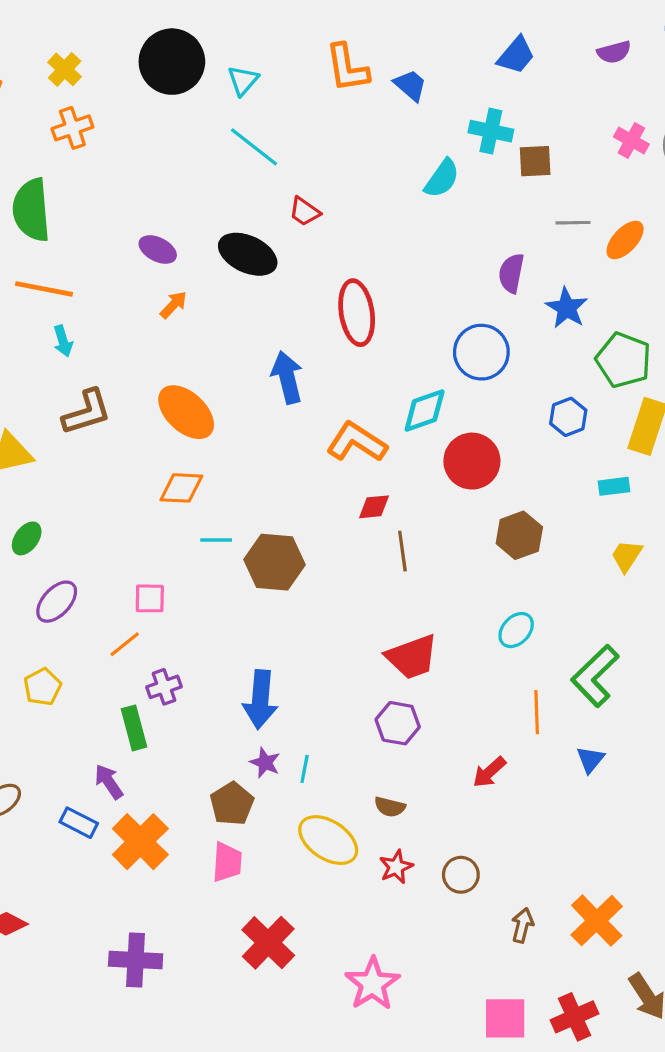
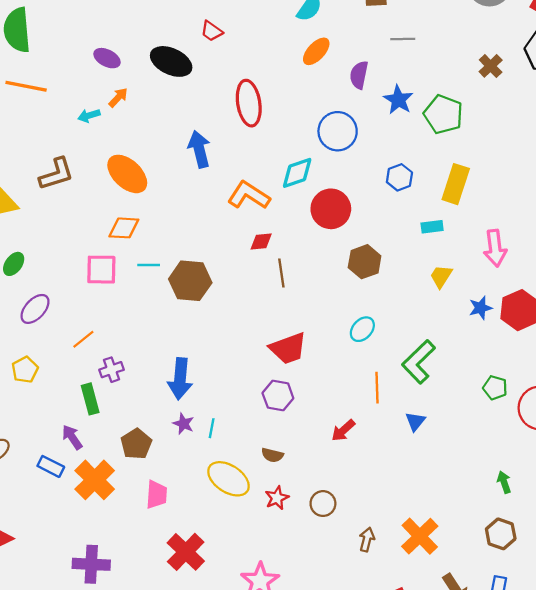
orange ellipse: (625, 240) -> (316, 51), moved
cyan arrow: (63, 341) -> (89, 115), moved, turned 90
green pentagon: (623, 360) -> (443, 114), moved
pink square: (150, 598) -> (101, 270), moved, size x1.4
brown pentagon: (232, 804) -> (136, 444), moved

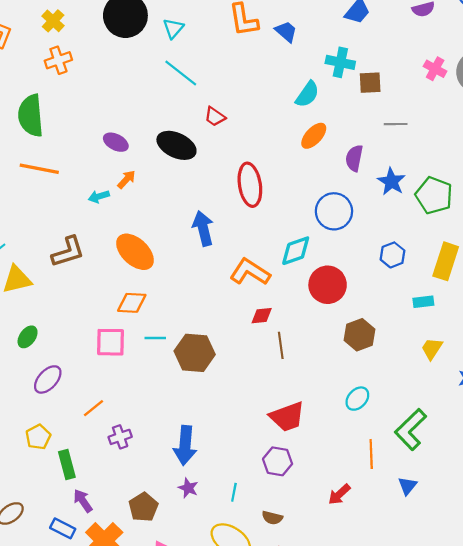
green rectangle: (90, 399) -> (67, 465), moved
cyan line: (212, 428) -> (234, 492), moved

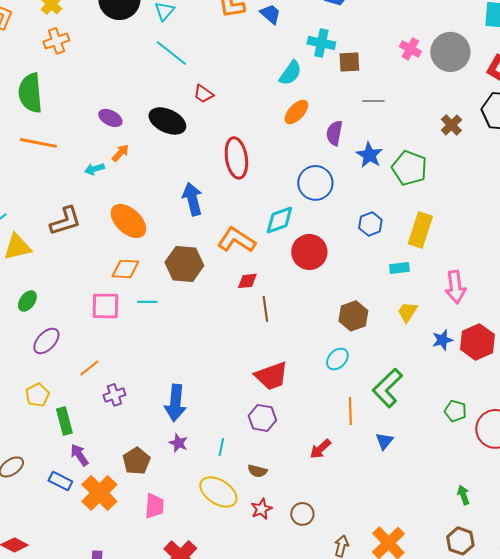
brown hexagon: (359, 335) -> (353, 316), moved
brown hexagon: (195, 353) -> (184, 264), moved

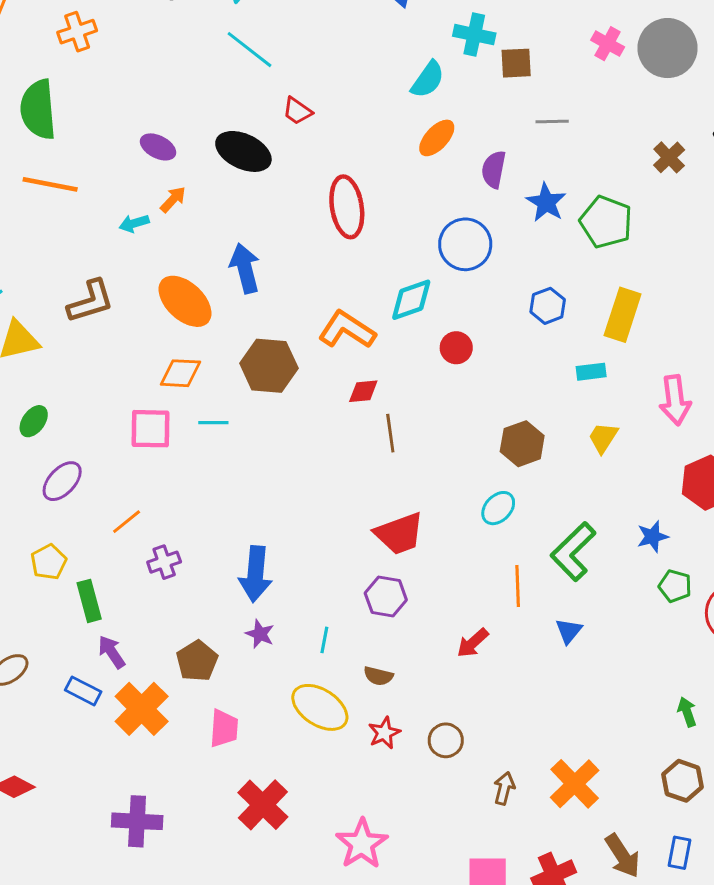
blue arrow: (192, 199) -> (245, 268), moved
red circle: (309, 252) -> (456, 348), size x0.6
blue star: (442, 340) -> (653, 537), moved

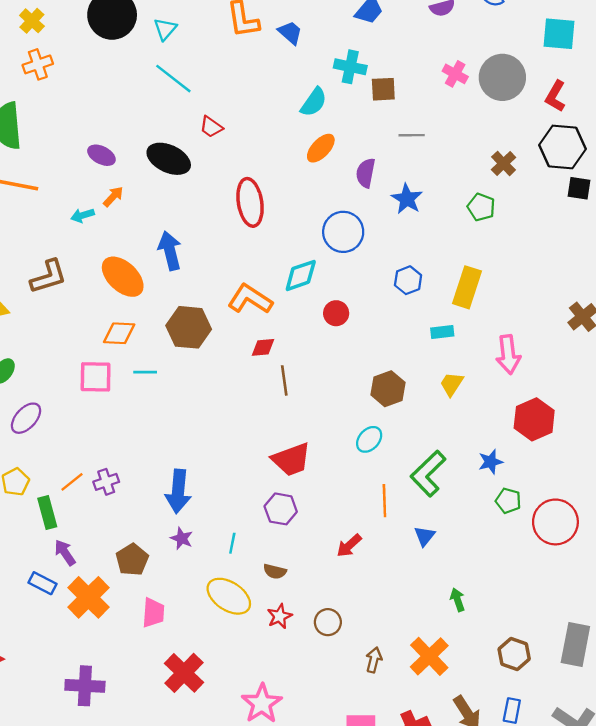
green pentagon: (606, 222) -> (481, 207), moved, size x0.7
orange line: (127, 522) -> (72, 482), moved
green arrow: (687, 712) -> (458, 600), moved

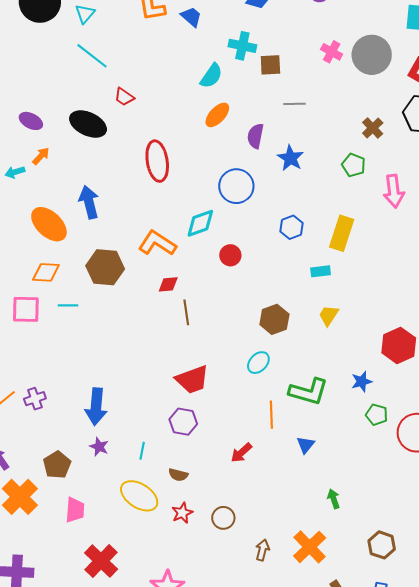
pink arrow: (508, 354) -> (394, 191), moved
green L-shape: (428, 474) -> (309, 392), turned -120

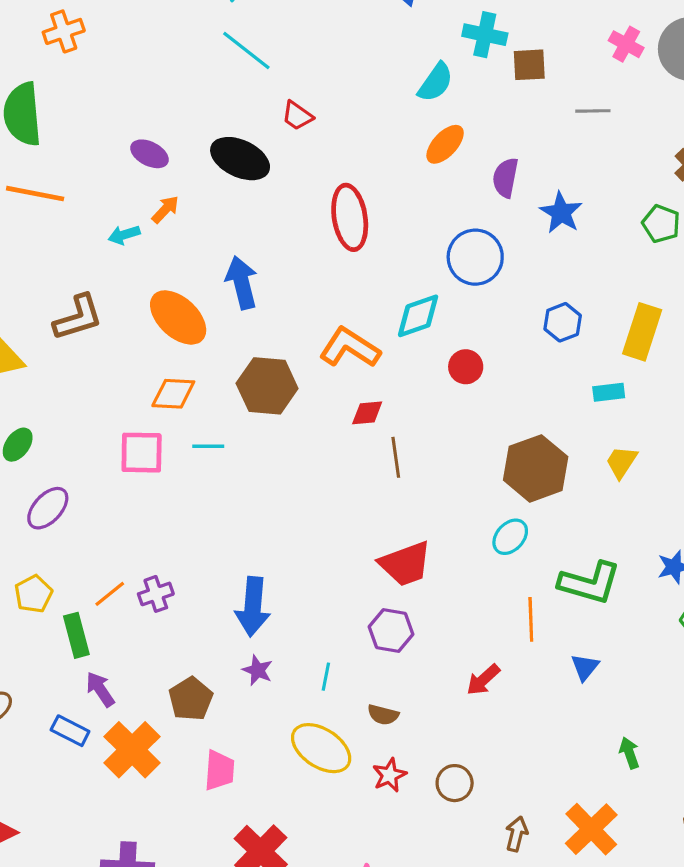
gray line: (295, 104) -> (593, 111), moved
brown hexagon: (274, 319) -> (536, 468), size x1.4

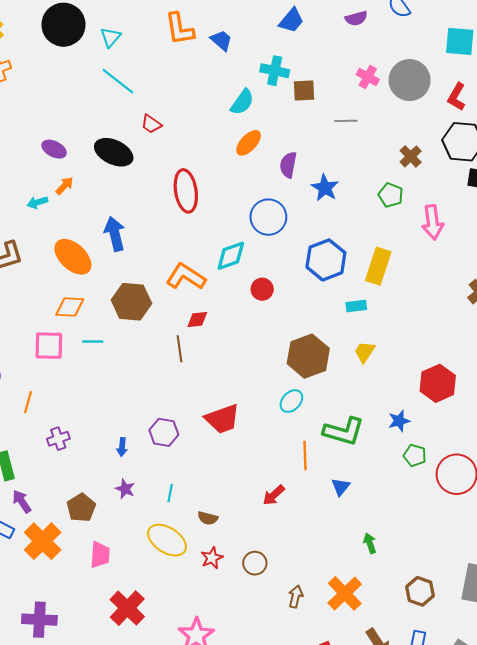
blue hexagon: (563, 322) -> (326, 260), size x1.6
brown line: (396, 457) -> (180, 349), moved
orange line: (110, 594) -> (28, 402), moved, turned -35
blue arrow: (253, 607) -> (122, 447), size x0.5
purple hexagon: (391, 631) -> (164, 432), moved

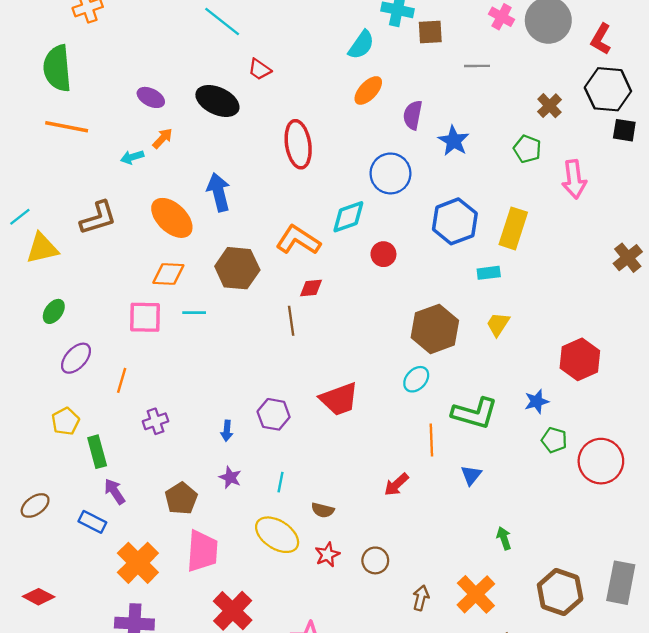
orange cross: (43, 541) -> (138, 563), moved
pink trapezoid: (100, 555) -> (202, 551), size x1.4
brown hexagon: (420, 591) -> (560, 592), size x1.4

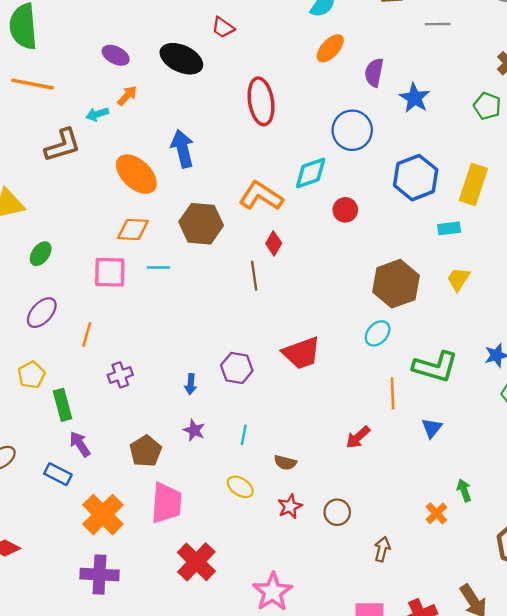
brown L-shape: (98, 218) -> (63, 145), moved
red diamond: (311, 288) -> (274, 243), turned -55
green ellipse: (54, 311) -> (41, 254), moved
yellow ellipse: (277, 535) -> (240, 487), size x0.6
orange cross: (476, 594) -> (436, 513), moved, size x0.6

